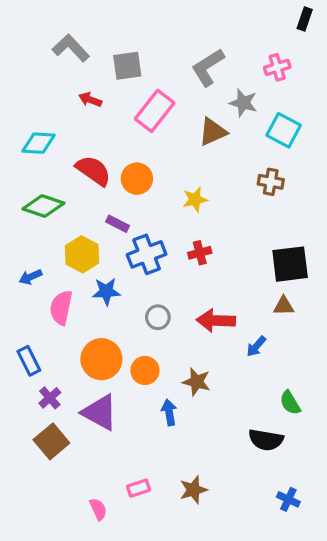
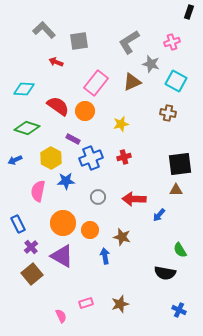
pink rectangle: (155, 111) -> (96, 83), moved
blue arrow: (30, 277) -> (15, 160), moved

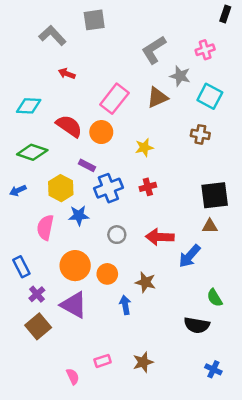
gray square: (79, 41) -> (94, 20), moved
blue arrow: (159, 215) -> (190, 256), size x1.5

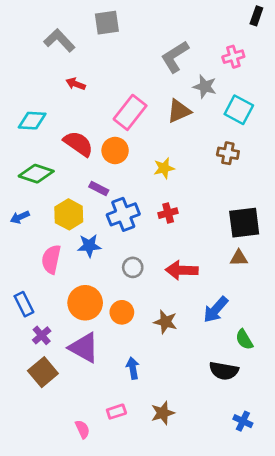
blue arrow: (190, 256) -> (216, 310), moved
blue arrow: (125, 305) -> (133, 368), moved

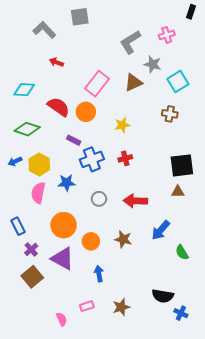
pink cross: (233, 57) -> (167, 35), moved
cyan square: (239, 110) -> (178, 81), turned 30
yellow hexagon: (69, 214) -> (39, 164), moved
orange circle: (122, 312) -> (91, 241), moved
black semicircle: (224, 371) -> (163, 296), moved

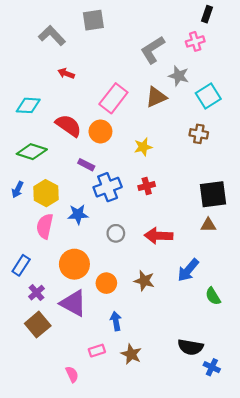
black rectangle: (191, 12) -> (207, 14), moved
blue arrow: (15, 161) -> (18, 190), turned -40
blue rectangle: (18, 226) -> (21, 265), turned 60
pink rectangle: (87, 306) -> (97, 351), moved
brown star: (121, 307) -> (131, 354), moved, turned -30

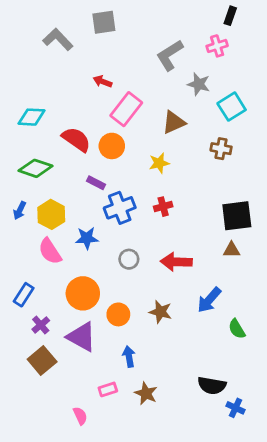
red arrow: (66, 73) -> (103, 82), moved
brown triangle: (156, 97) -> (174, 122), moved
pink semicircle: (45, 226) -> (50, 251), turned -45

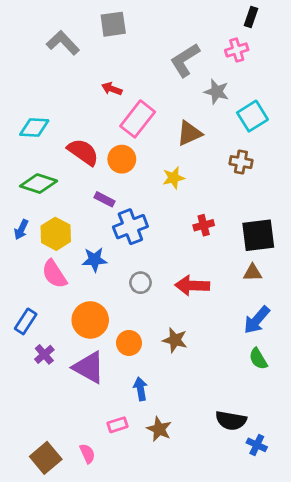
red cross: (163, 207) -> (204, 225), moved
blue arrow: (209, 300) -> (257, 320), moved
brown square: (42, 360) -> (46, 458), moved

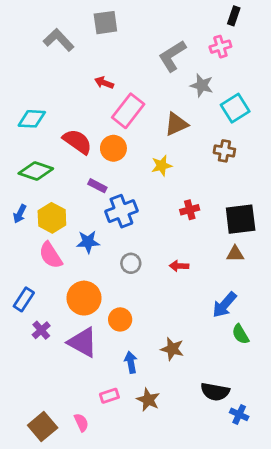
red arrow: (192, 286) -> (179, 266), size x0.6
blue arrow: (257, 320) -> (224, 305), moved
brown star: (175, 340) -> (172, 349), moved

